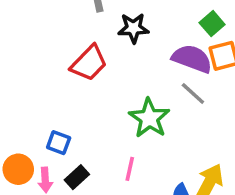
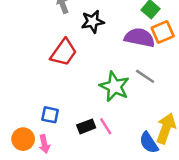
gray line: (193, 94) -> (145, 76), moved
pink line: (130, 169) -> (106, 126), turned -36
black rectangle: (77, 177) -> (86, 126), moved, turned 30

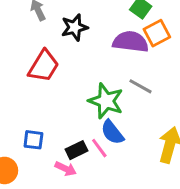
blue semicircle: (149, 143) -> (112, 132), moved
pink arrow: (44, 144) -> (66, 169), moved, turned -48

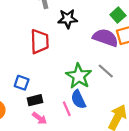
red trapezoid: (44, 66) -> (40, 42), turned -45
blue square: (33, 140) -> (22, 83), moved
black rectangle: (77, 150) -> (35, 100), moved

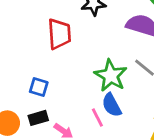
black rectangle: (35, 100) -> (38, 118), moved

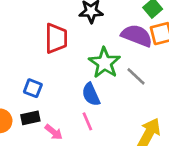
green star: (111, 76) -> (104, 63), moved
blue semicircle: (112, 105) -> (91, 94), moved

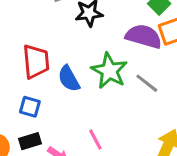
red trapezoid: (56, 38) -> (36, 62), moved
blue semicircle: (91, 94) -> (69, 79), moved

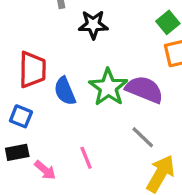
purple semicircle: (144, 36) -> (144, 89), moved
gray line: (147, 83) -> (143, 137), moved

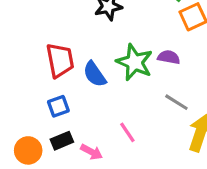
purple semicircle: (144, 89) -> (169, 57), size x0.6
blue square: (21, 116) -> (58, 106), turned -30

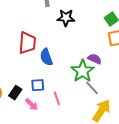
green star: (134, 62) -> (83, 71), moved
blue square: (58, 106) -> (38, 85), moved
black rectangle: (62, 141) -> (15, 93), turned -48

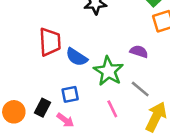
blue semicircle: (46, 57) -> (77, 57), turned -30
green star: (83, 71) -> (108, 71), moved
pink line: (57, 98) -> (112, 109), moved

